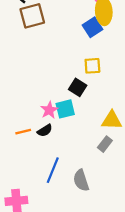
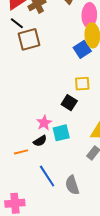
cyan square: (65, 109) -> (61, 133), moved
orange line: (23, 132) -> (21, 152), moved
blue line: (53, 170) -> (47, 176), turned -55

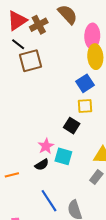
blue square: (82, 49) -> (85, 83), moved
cyan square: (61, 133) -> (63, 156), turned 30
orange line: (21, 152) -> (12, 175), moved

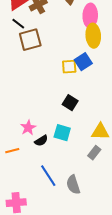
yellow square: (85, 106) -> (69, 67), moved
pink star: (46, 146) -> (28, 128), moved

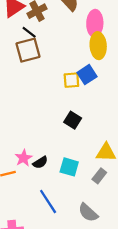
black line: (18, 24) -> (29, 32), moved
pink star: (28, 128) -> (24, 158), moved
cyan square: (62, 133) -> (69, 167), moved
gray semicircle: (73, 185) -> (88, 213), moved, turned -30

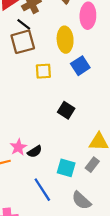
yellow ellipse: (98, 46) -> (65, 40), moved
yellow square: (71, 80) -> (43, 71), moved
cyan square: (69, 167) -> (66, 168), moved

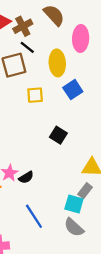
black line: (24, 24) -> (27, 47), moved
cyan square: (66, 168) -> (74, 204), moved

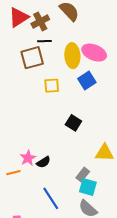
pink ellipse: (81, 38) -> (94, 53), moved, turned -70
black line: (27, 47) -> (44, 41), turned -40
gray rectangle: (85, 191) -> (83, 175), moved

